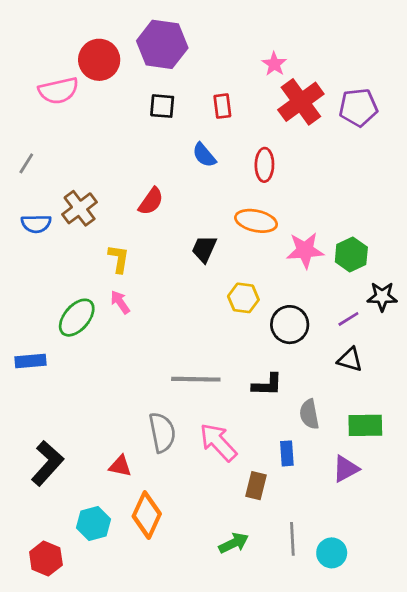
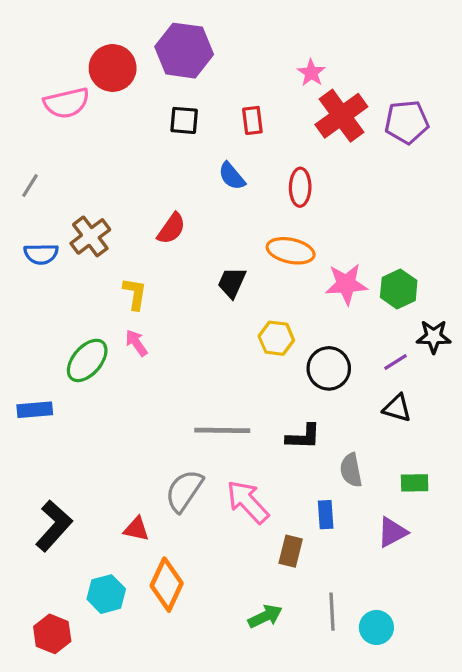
green rectangle: (365, 425) -> (415, 483), size x0.7
gray semicircle: (162, 432) -> (184, 491), turned -135

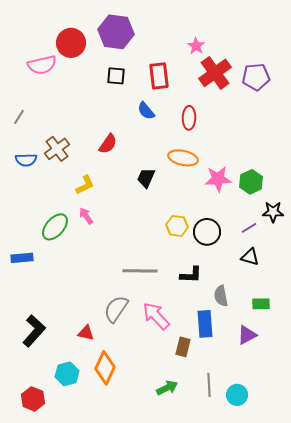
red rectangle: (252, 120) -> (159, 76), size x1.5
yellow L-shape: (135, 294) -> (85, 185), turned 55
yellow hexagon: (276, 338) -> (177, 226), moved
blue rectangle: (326, 515) -> (205, 324), size x1.5

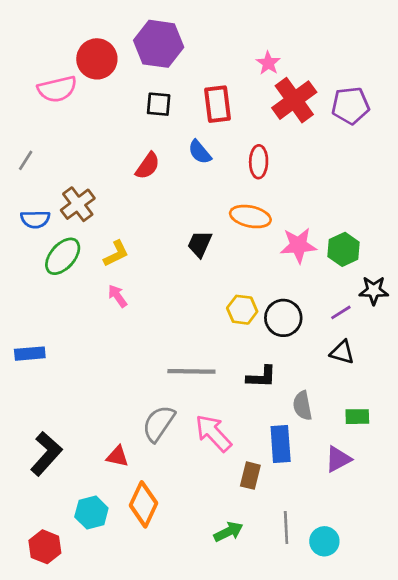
red semicircle: (108, 144) -> (148, 166), moved
green ellipse: (55, 227) -> (63, 256), moved

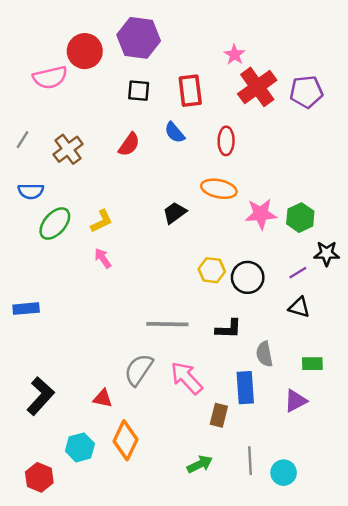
brown cross: (78, 204) -> (68, 149), moved
black trapezoid: (200, 244) -> (175, 213), turned 30

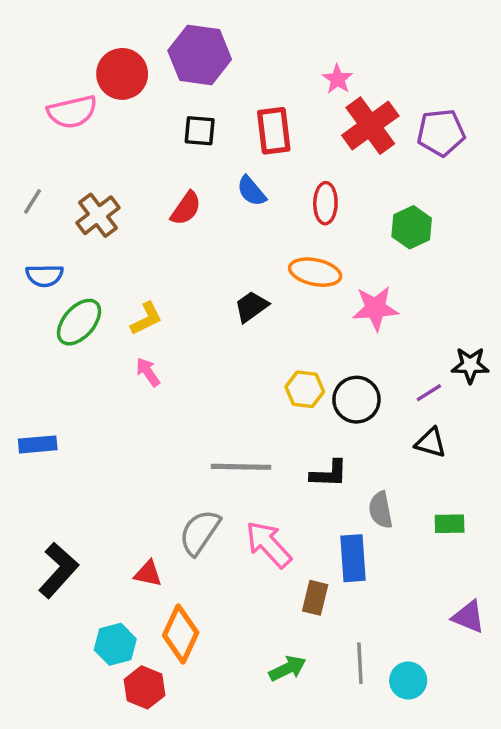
green hexagon: (300, 218) -> (412, 227), moved
purple triangle: (296, 401) -> (468, 617), moved, turned 50
red hexagon: (39, 477) -> (145, 687), moved

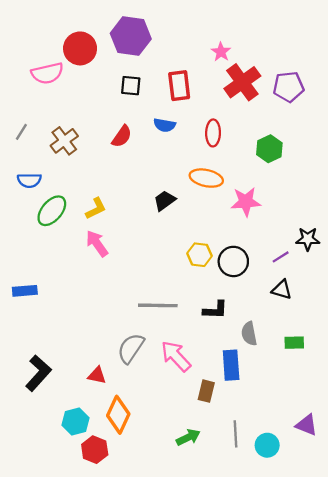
blue semicircle: (251, 191) -> (165, 125), turned -40
pink arrow: (148, 372) -> (97, 243), size x1.4
purple triangle: (468, 617) -> (307, 425), moved

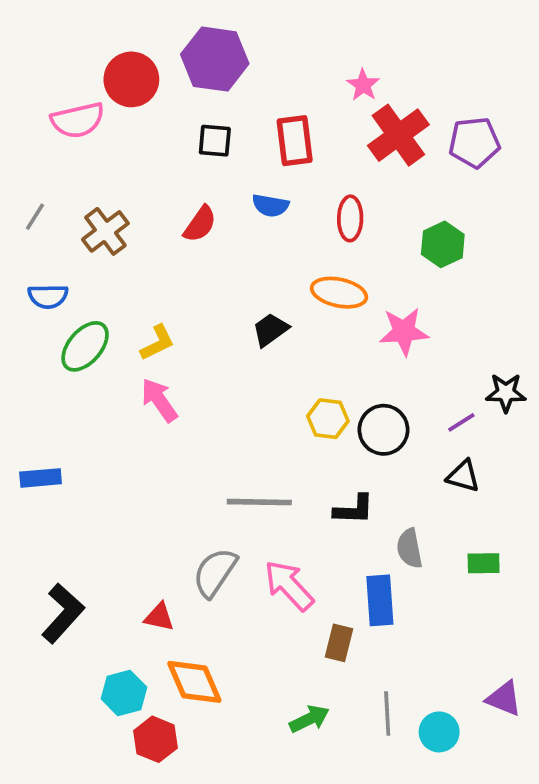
orange diamond: (118, 415) -> (194, 682), turned -48

